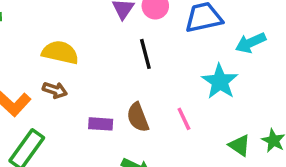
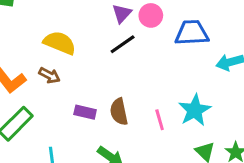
black line: (145, 54) -> (123, 44), moved, turned 60
cyan star: (220, 82) -> (195, 110), moved

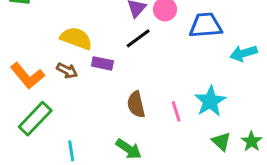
purple rectangle: (85, 112) -> (102, 63), moved

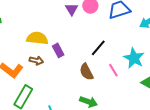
black line: (138, 38) -> (98, 48), moved
purple rectangle: (102, 63) -> (58, 50), turned 64

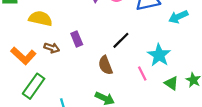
yellow semicircle: (37, 38) -> (40, 19), moved
pink line: (113, 70) -> (142, 74), moved

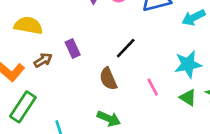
brown arrow: (52, 48) -> (43, 60), turned -48
cyan star: (159, 55) -> (188, 64), moved, turned 30

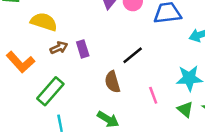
brown arrow: (43, 60) -> (59, 48), moved
green rectangle: (23, 107) -> (50, 91), moved

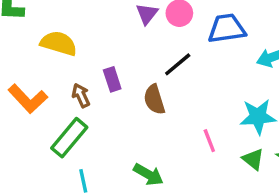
brown arrow: (59, 48) -> (81, 95), moved, turned -90
black line: (133, 55) -> (178, 64), moved
brown semicircle: (112, 82) -> (154, 100), moved

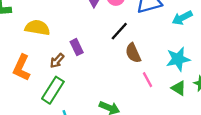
brown arrow: (81, 95) -> (57, 61), turned -105
orange L-shape: (28, 99) -> (22, 68), turned 76
brown semicircle: (154, 100) -> (133, 53), moved

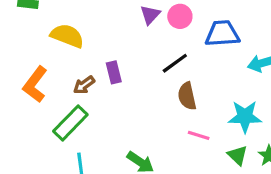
pink line: (147, 80) -> (199, 135), turned -56

